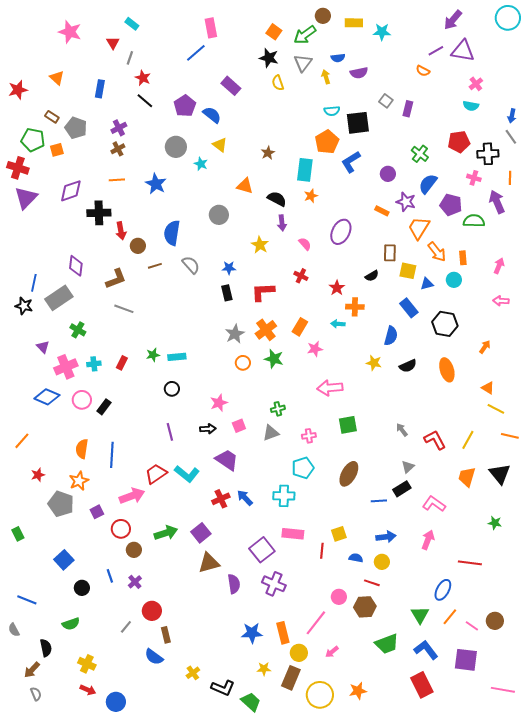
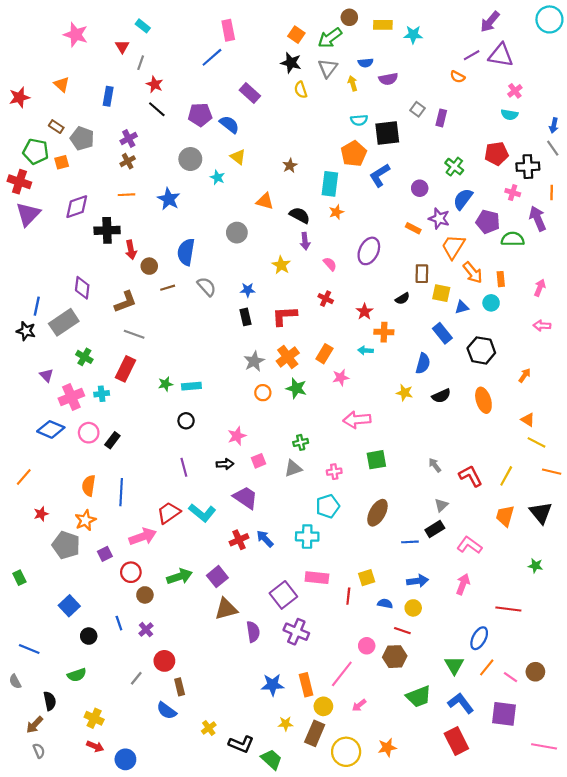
purple pentagon: (185, 106) -> (200, 115), turned 30
red rectangle: (122, 363) -> (125, 369), moved, size x1.6

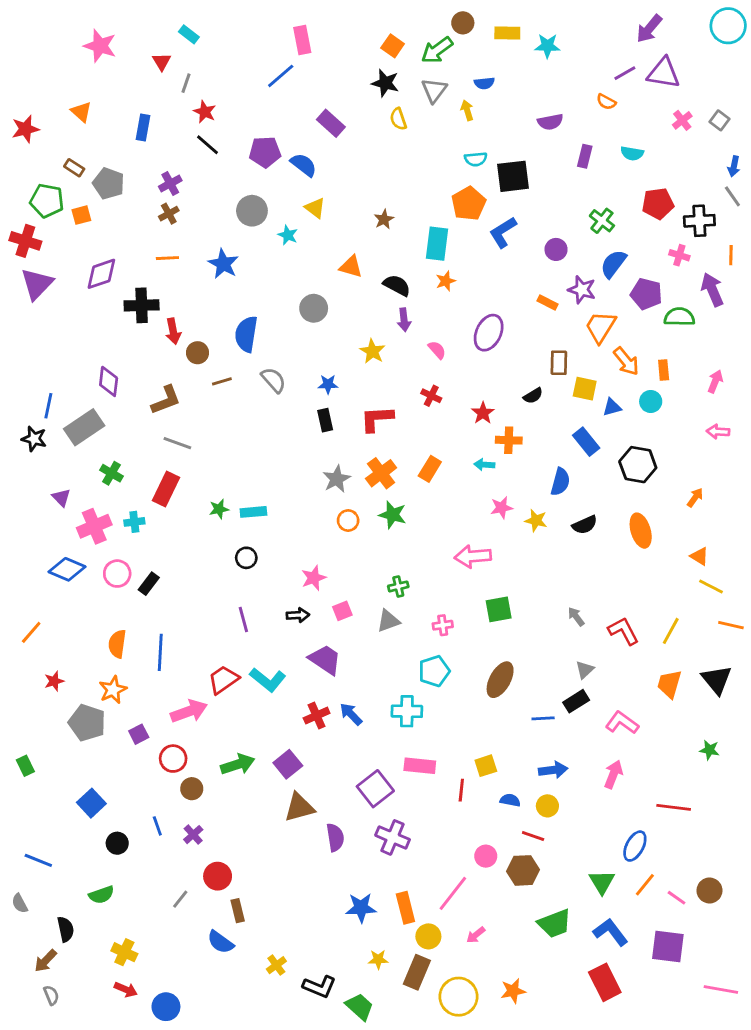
purple semicircle: (388, 79) -> (550, 122), moved
gray square: (418, 109) -> (720, 120), moved
cyan semicircle: (509, 115) -> (632, 153), moved
pink star: (341, 378) -> (502, 508), moved

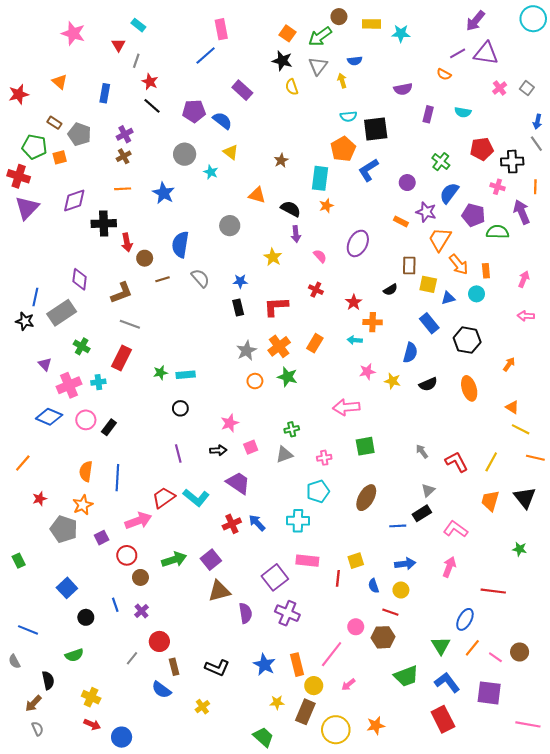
blue semicircle: (510, 800) -> (374, 586), turned -120
blue star: (361, 908) -> (264, 665), turned 30
black L-shape: (319, 987) -> (217, 668), moved

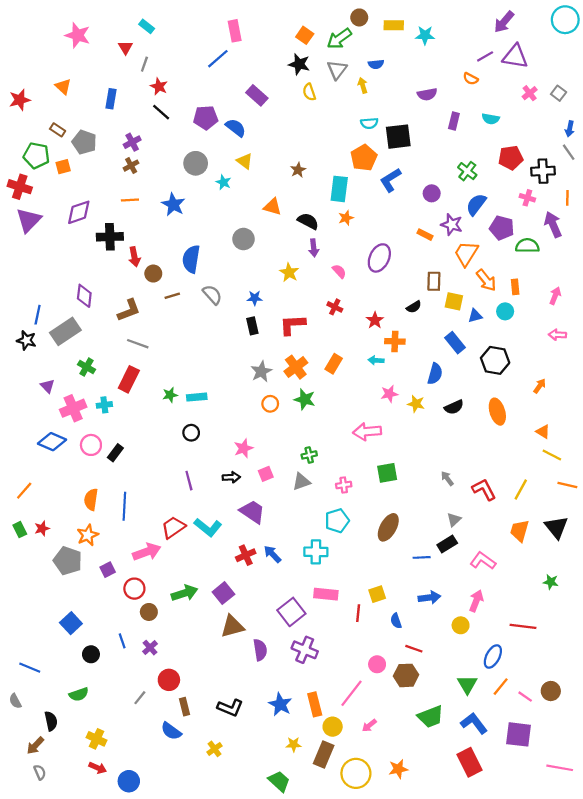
green rectangle: (19, 561) -> (20, 530), moved
yellow circle: (401, 590) -> (461, 625), moved

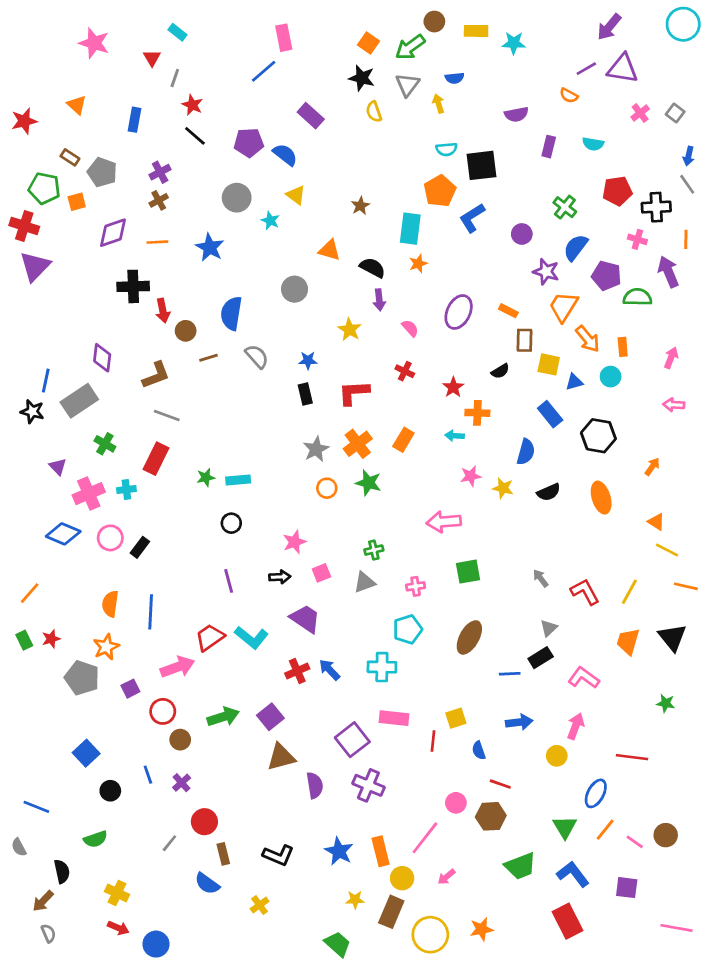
purple diamond: (79, 212) -> (113, 233), moved
orange rectangle: (425, 235) -> (508, 311), moved
purple square: (518, 734) -> (627, 888), size x0.7

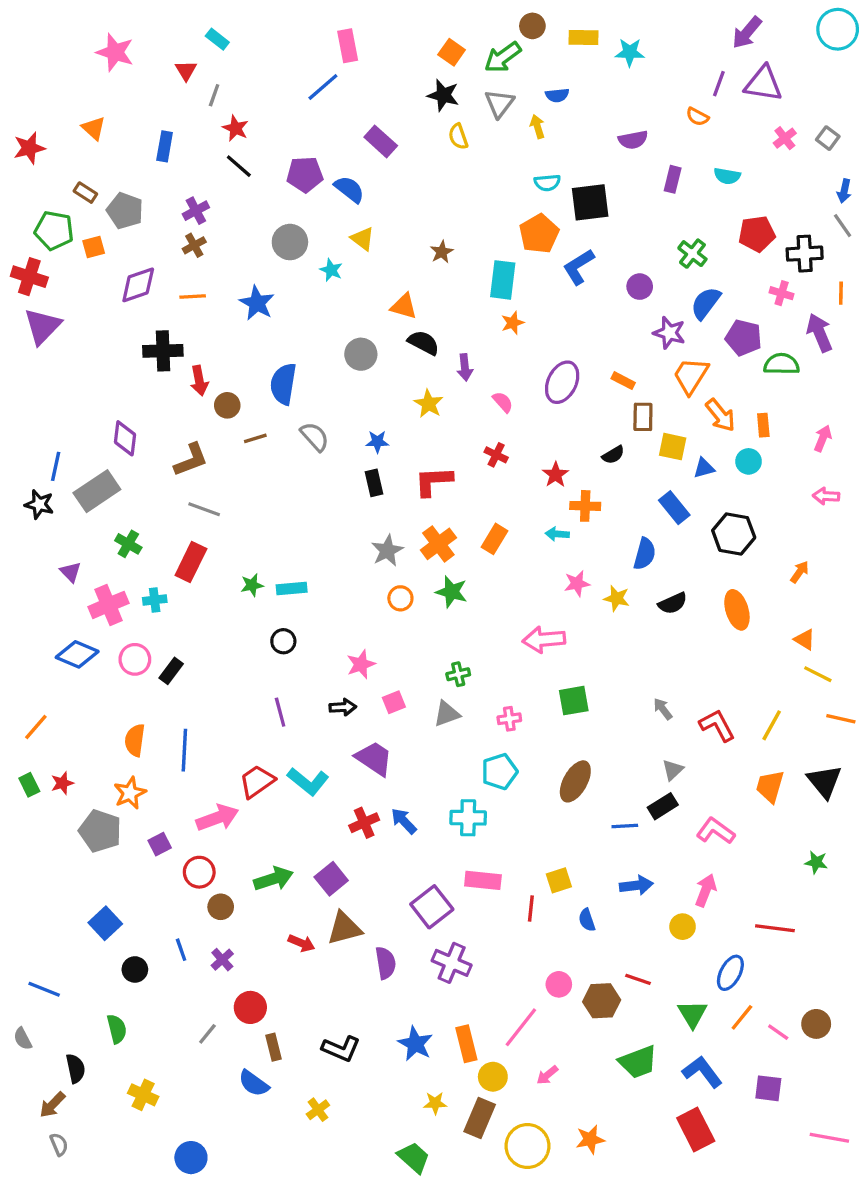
purple line: (586, 69) -> (719, 84), turned -40
black semicircle: (373, 268) -> (424, 343), moved
red line: (500, 784) -> (638, 979), moved
green semicircle: (95, 839) -> (117, 1029), turned -85
red arrow: (118, 928) -> (301, 943), moved

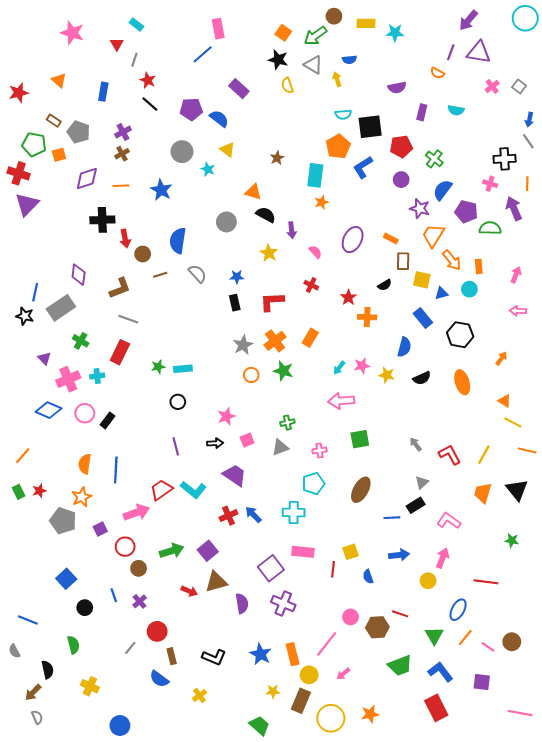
gray triangle: (499, 103) -> (313, 65), turned -36
red pentagon: (757, 234) -> (401, 146), moved
cyan arrow: (557, 534) -> (339, 368), moved, turned -56

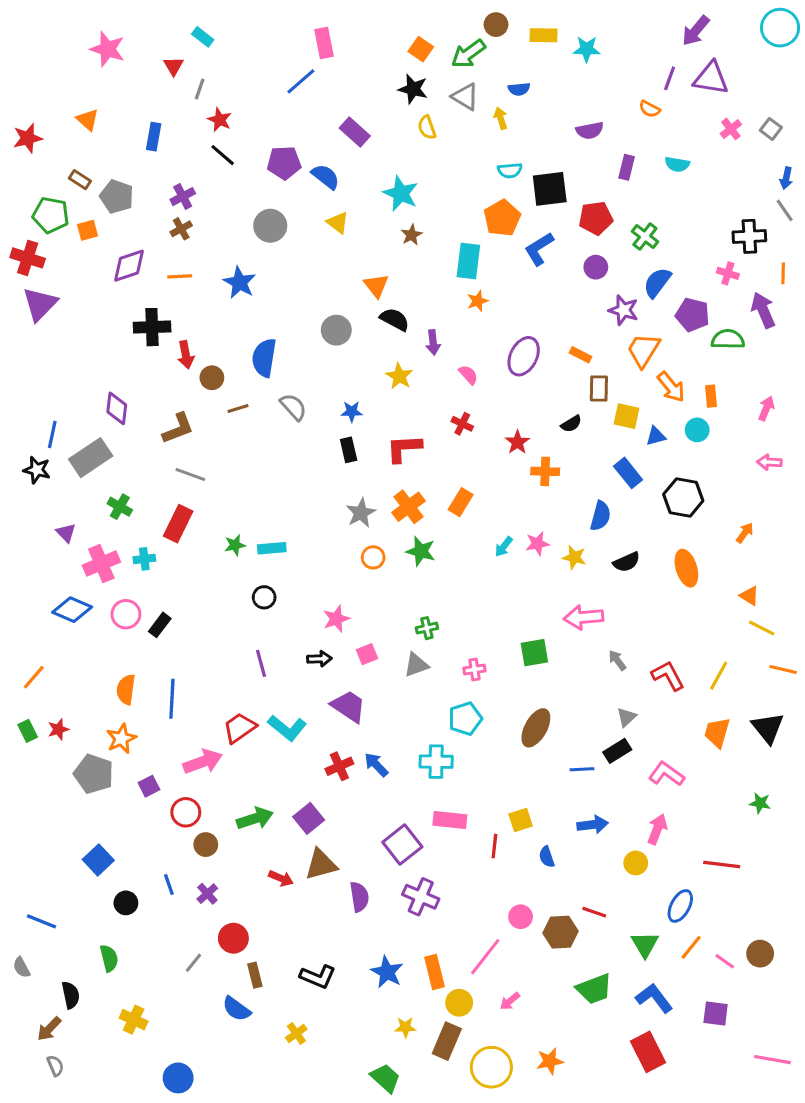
cyan star: (208, 169) -> (401, 193), moved, size x1.6
orange triangle: (253, 192) -> (376, 286), turned 36
pink arrow: (341, 401) -> (584, 617), moved

